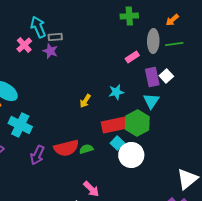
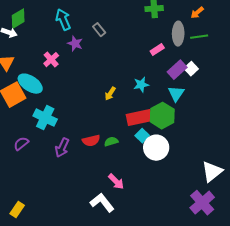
gray rectangle: (55, 37) -> (99, 30), moved, turned 56
pink cross: (24, 45) -> (51, 60), moved
purple rectangle: (152, 77) -> (177, 70), turned 60
red semicircle: (66, 148) -> (91, 141), size x0.7

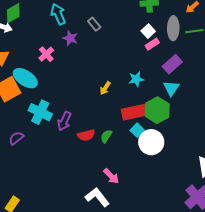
white square: (191, 69) -> (148, 31), moved
green semicircle: (111, 142) -> (106, 136), turned -40
purple arrow: (62, 148) -> (64, 121), moved

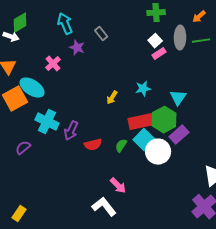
purple rectangle: (172, 64) -> (179, 135), moved
cyan square: (137, 130) -> (144, 140), size x1.5
green semicircle: (106, 136) -> (121, 146), moved

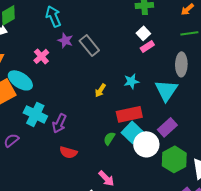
gray rectangle: (101, 34) -> (89, 45), moved, size x1.5
gray ellipse: (180, 38) -> (181, 64), moved
cyan triangle: (178, 98) -> (166, 90), size x1.4
green hexagon: (164, 120) -> (174, 159), moved
red semicircle: (93, 145) -> (68, 152), moved, turned 30

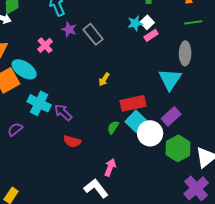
cyan star: (131, 81) -> (135, 23), moved
purple arrow: (59, 123) -> (63, 112), turned 108
pink arrow: (106, 178) -> (110, 167), turned -114

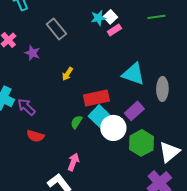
purple star: (69, 29) -> (32, 53), moved
gray ellipse: (185, 53) -> (162, 89), moved
cyan triangle: (170, 79) -> (133, 74), turned -45

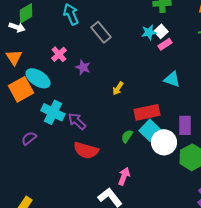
gray rectangle: (56, 29) -> (101, 32), moved
cyan triangle: (133, 74) -> (172, 79), moved, size x0.7
purple rectangle: (134, 111) -> (185, 125), turned -48
red semicircle: (35, 136) -> (86, 150), size x1.4

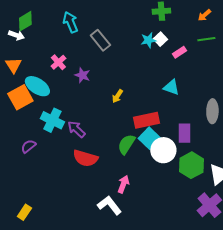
pink rectangle: (165, 44) -> (179, 52), moved
green semicircle: (127, 136) -> (126, 144), size x1.5

